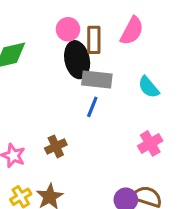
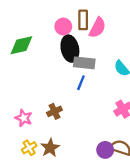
pink semicircle: (132, 31) -> (97, 28), moved
brown rectangle: (94, 40) -> (83, 20), moved

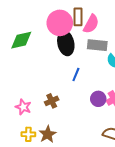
pink circle: (63, 27) -> (60, 23), size x1.6
gray rectangle: (84, 63) -> (97, 45), moved
yellow cross: (29, 148) -> (28, 134), turned 32
purple circle: (105, 150) -> (98, 99), moved

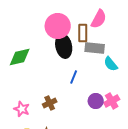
brown rectangle: (78, 17) -> (83, 33), moved
pink semicircle: (91, 24) -> (99, 19), moved
green diamond: (21, 40) -> (20, 57), moved

